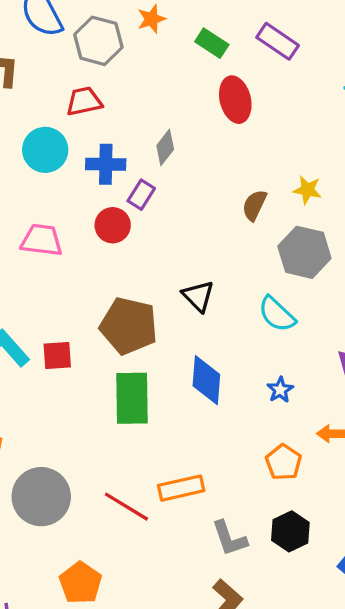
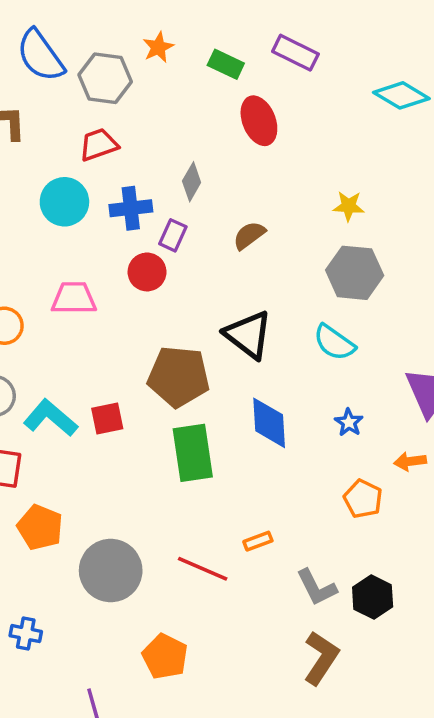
brown semicircle: (254, 205) -> (249, 235), moved, turned 36
black triangle: (198, 296) -> (248, 335), size x1.4
orange rectangle: (181, 488) -> (258, 541), size x0.6
black hexagon: (290, 531) -> (373, 597), moved

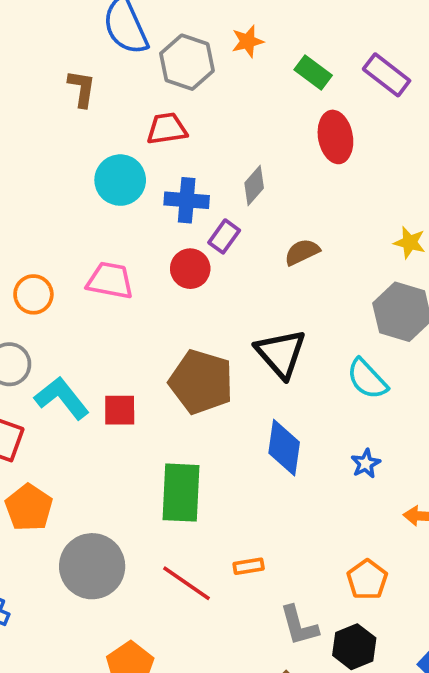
green rectangle: (193, 453) -> (181, 493), moved
orange pentagon: (363, 499) -> (367, 580), moved

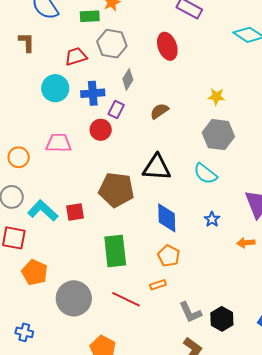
gray hexagon: (187, 62) -> (112, 44), moved
green rectangle: (313, 73) -> (90, 16), moved, turned -30
black triangle: (281, 353) -> (157, 167), turned -36
orange pentagon: (367, 580) -> (169, 256), moved

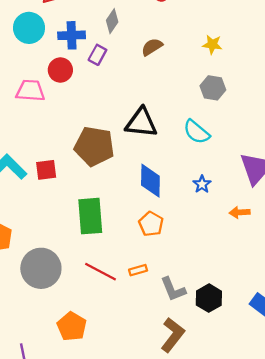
brown semicircle: (159, 111) -> (152, 47), moved
red circle: (101, 130) -> (60, 70), moved
gray hexagon: (218, 135) -> (213, 88), size x0.7
orange rectangle: (158, 285) -> (138, 270), moved

